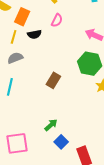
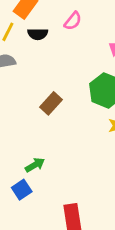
blue square: (61, 142) -> (22, 190), moved

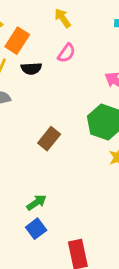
blue square: (22, 190) -> (36, 229), moved

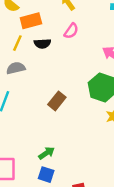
orange rectangle: (17, 41) -> (31, 21), turned 42
blue square: (36, 229) -> (46, 175), turned -35

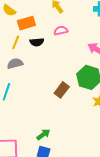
pink semicircle: (71, 31) -> (61, 31), turned -136
brown rectangle: (57, 101) -> (62, 90), moved

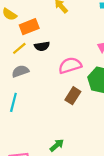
pink semicircle: (61, 31) -> (70, 65), moved, size x1.5
yellow line: (16, 42) -> (19, 48), turned 32

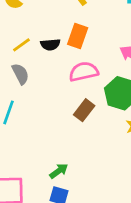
orange rectangle: (29, 27) -> (78, 36), moved, turned -54
gray semicircle: (20, 71) -> (20, 74), turned 77

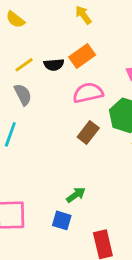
orange rectangle: (78, 36) -> (82, 56), turned 35
green arrow: (59, 171) -> (76, 195), moved

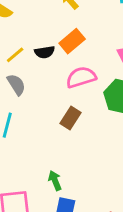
brown rectangle: (88, 132) -> (71, 118), moved
green arrow: (76, 195) -> (55, 181), moved, turned -72

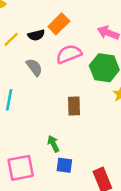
gray semicircle: (16, 85) -> (34, 67), moved
brown rectangle: (71, 118) -> (74, 106), moved, turned -30

